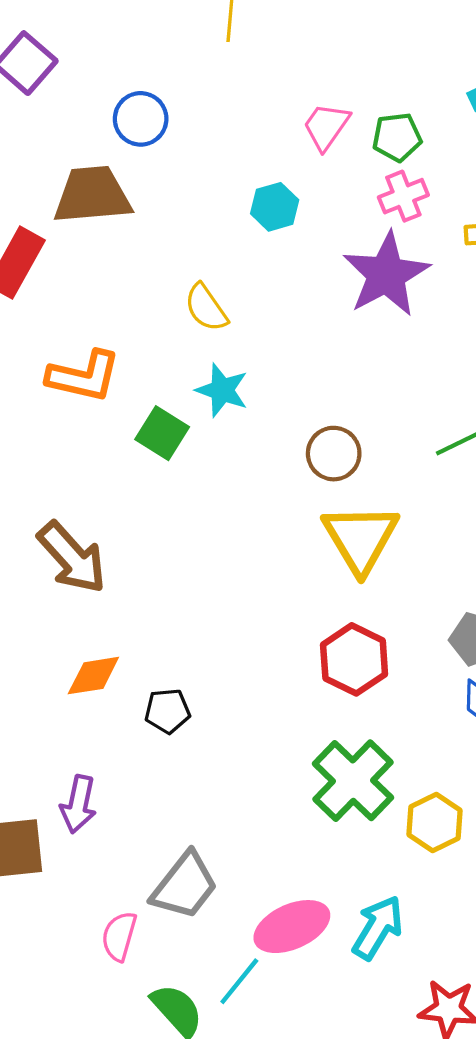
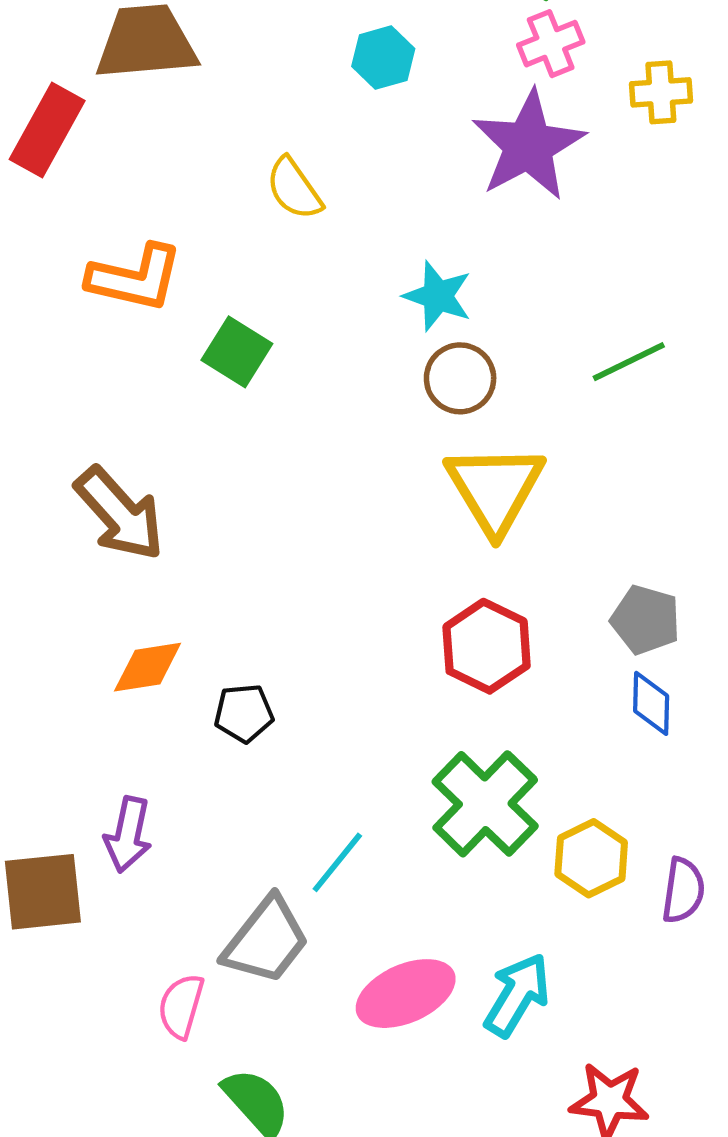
cyan star: (222, 390) -> (438, 296), moved
cyan line: (239, 981) -> (337, 862), moved

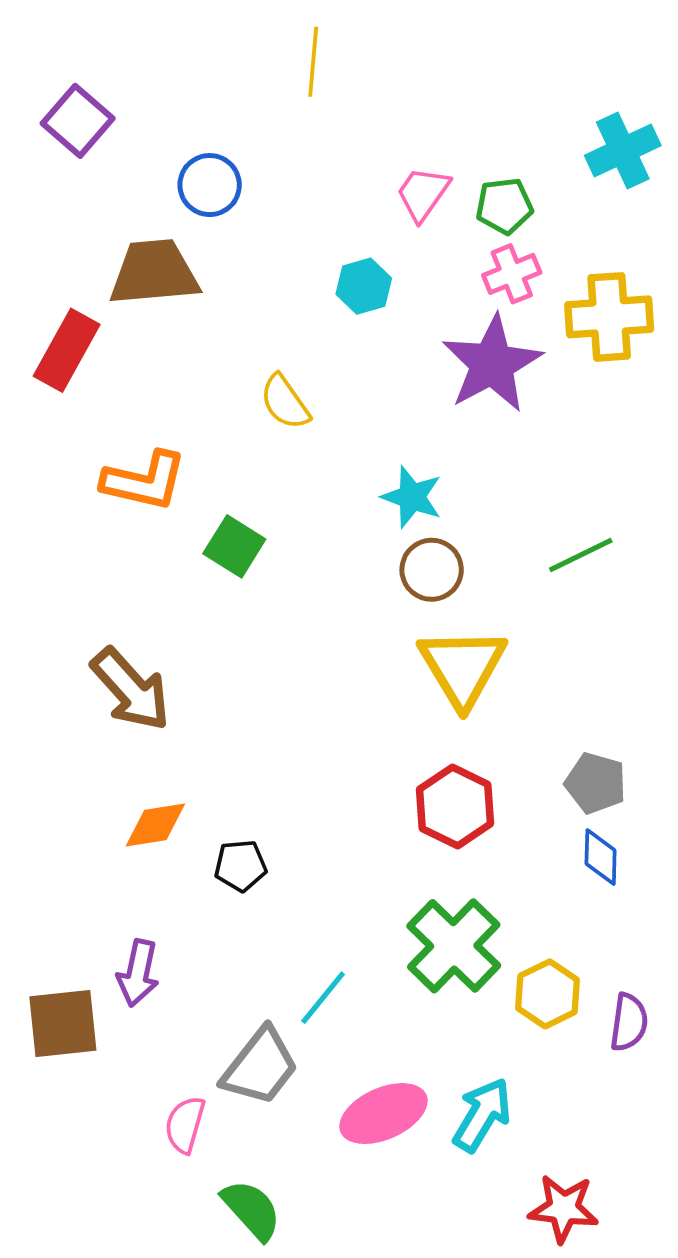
yellow cross: (661, 92) -> (609, 317), size x1.6

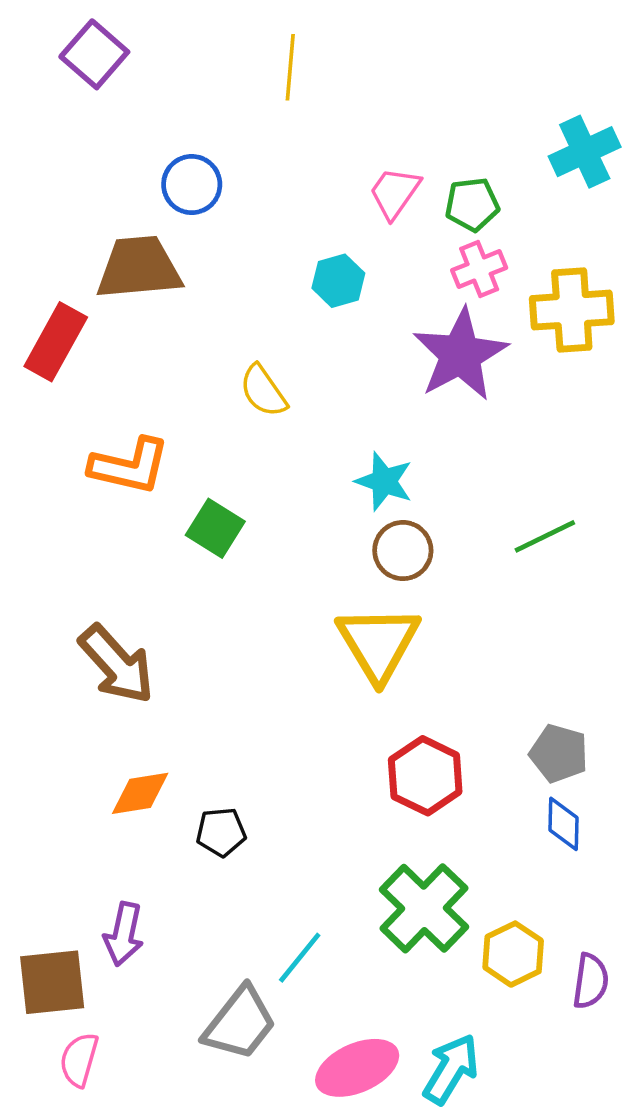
purple square: (78, 121) -> (94, 54), moved
yellow triangle: (462, 667) -> (378, 643), moved
pink semicircle: (185, 1125) -> (79, 1060), moved

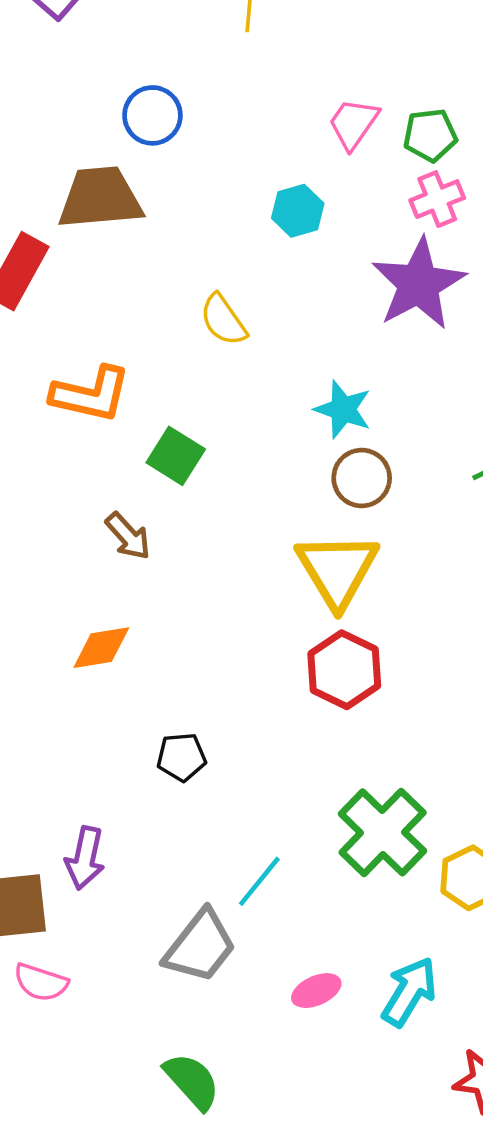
brown arrow: (117, 664) -> (128, 536), moved, size x0.6
red hexagon: (425, 776) -> (344, 670), moved
orange diamond: (140, 793) -> (101, 648), moved
pink semicircle: (79, 1060) -> (41, 982), turned -88
pink ellipse: (357, 1068) -> (316, 991), size x0.6

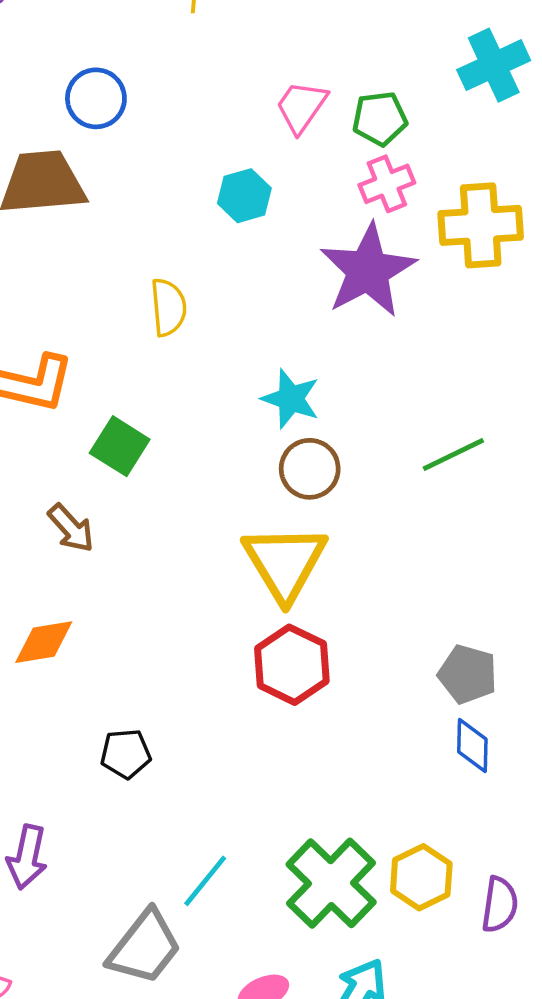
yellow semicircle: (223, 320) -> (168, 307), turned -150
green cross: (383, 832) -> (331, 883), moved

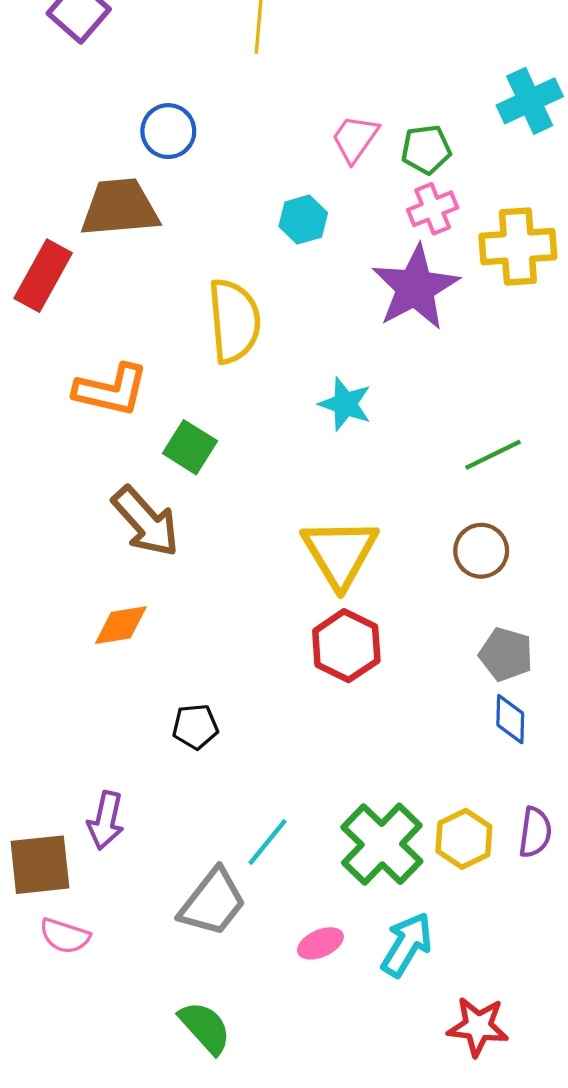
yellow semicircle: (168, 307) -> (234, 321), size x1.6
brown circle: (310, 469) -> (481, 551), moved
brown arrow: (71, 528) -> (146, 522), size x1.6
purple semicircle: (500, 905) -> (535, 832), moved

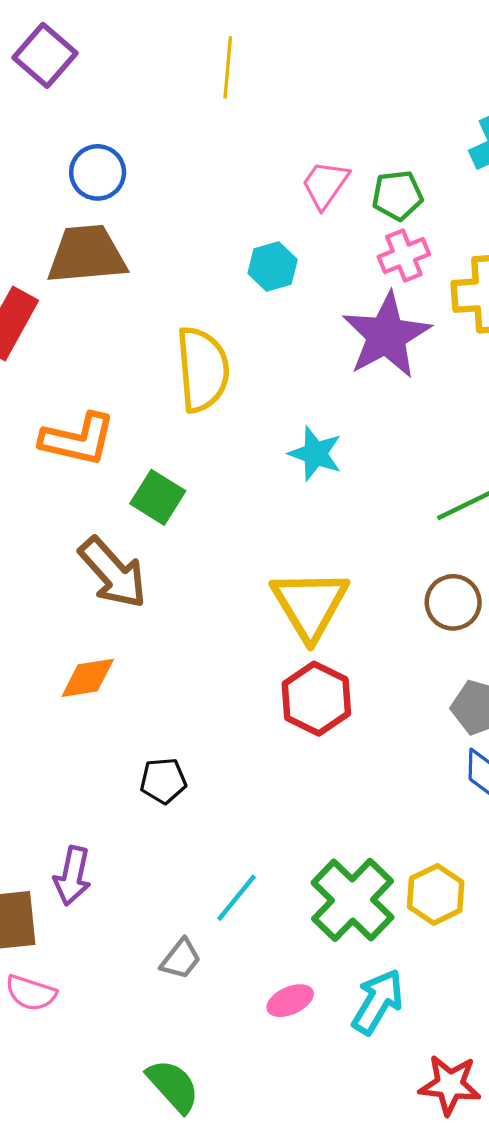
blue circle: (168, 131) -> (98, 172), moved
gray trapezoid: (213, 902) -> (181, 959), size x0.6

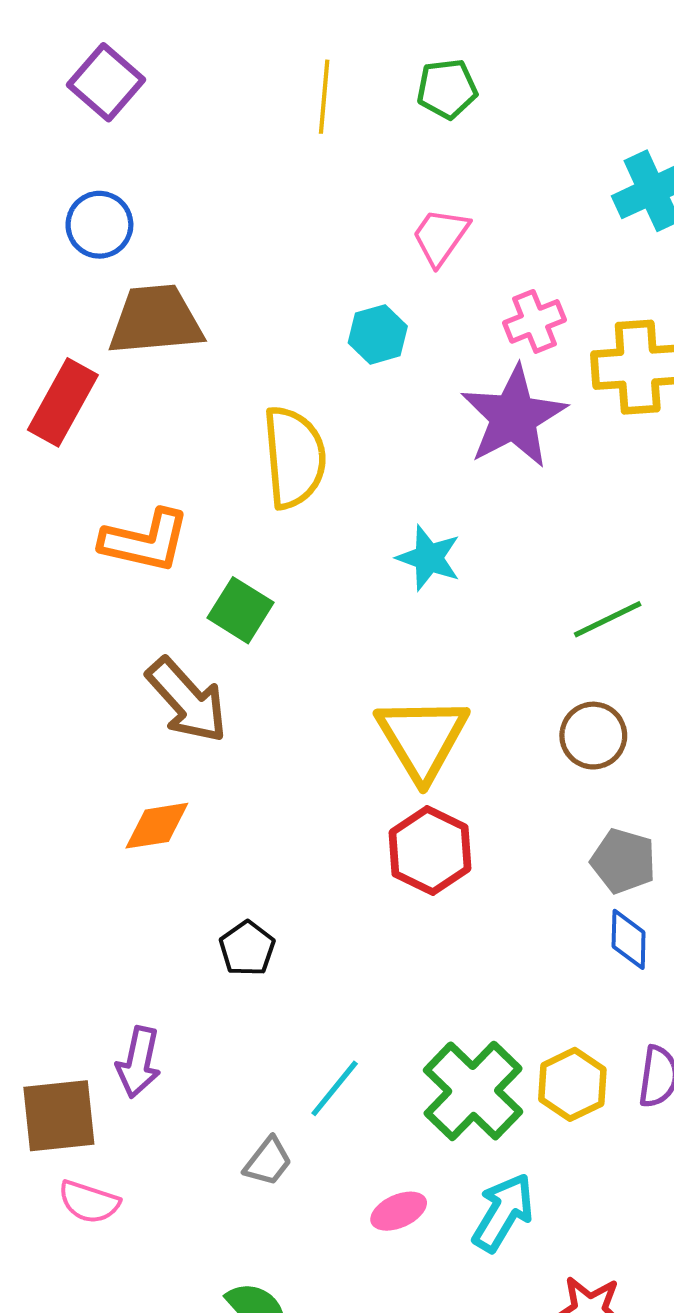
blue circle: (98, 172) -> (99, 225), moved
green pentagon: (397, 195) -> (447, 89), moved
black pentagon: (163, 781) -> (247, 949), turned -30

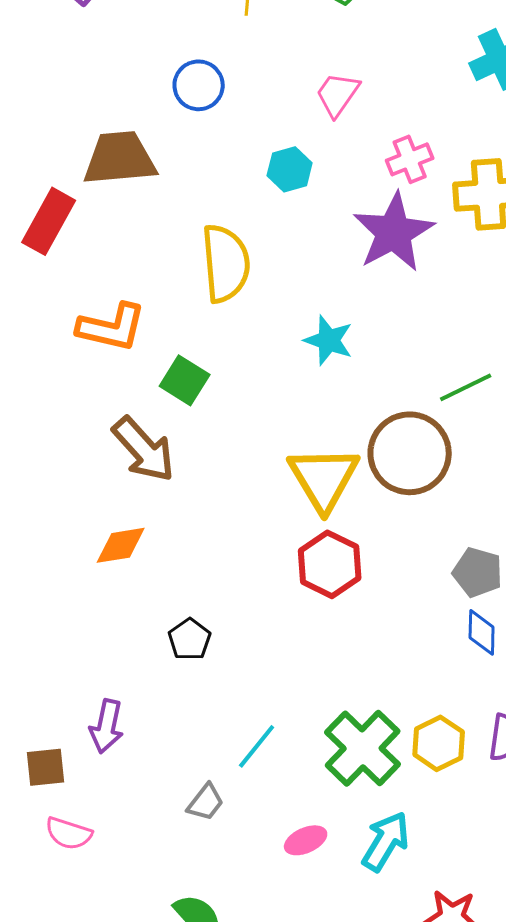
blue circle: (99, 225) -> (199, 85), moved
brown circle: (593, 736) -> (410, 453), moved, size x1.6
brown square: (59, 1116) -> (46, 767), size x0.7

